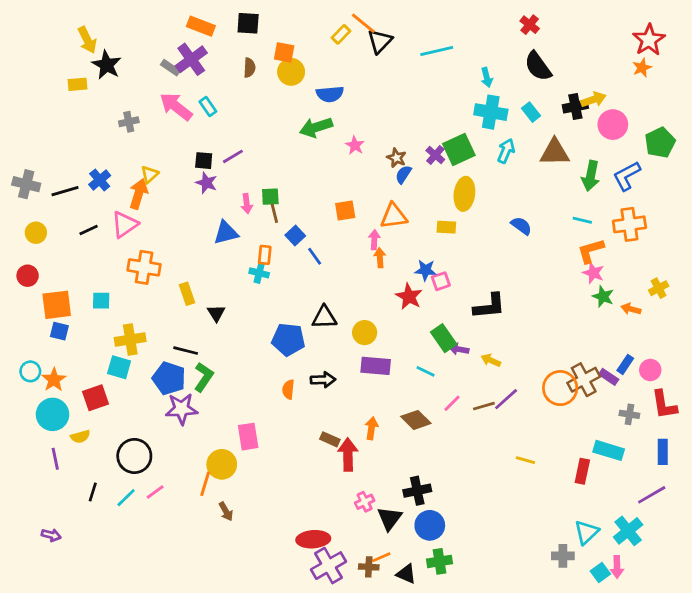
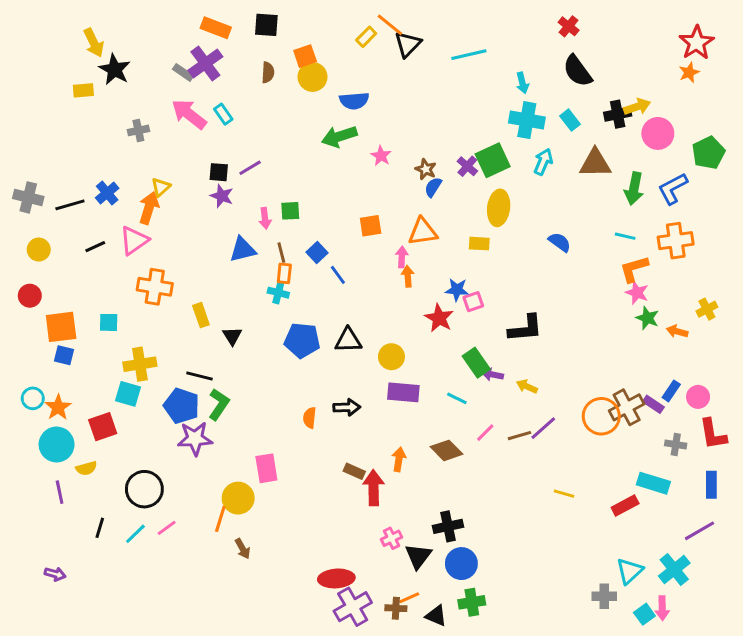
orange square: (284, 52) -> (305, 56), turned -30
brown line: (274, 213) -> (281, 253), moved
blue pentagon: (288, 339) -> (302, 340), moved
red rectangle: (582, 471) -> (625, 506), turned 50

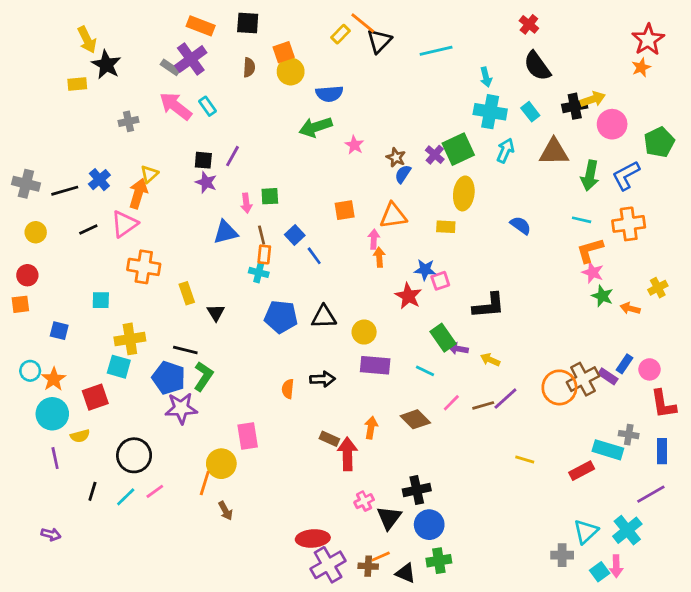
purple line: (250, 168) -> (232, 156), turned -30
orange square: (61, 327) -> (20, 304), moved, size x0.6
gray cross: (676, 445) -> (629, 435), moved

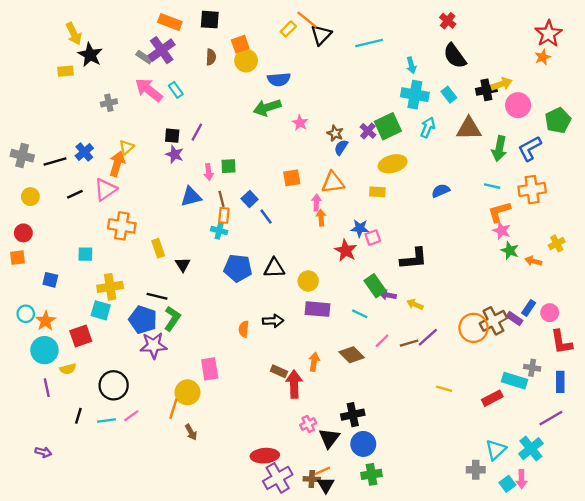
yellow ellipse: (464, 193) -> (393, 164), turned 68
blue semicircle: (521, 225) -> (441, 191), turned -60
cyan line: (126, 497) -> (107, 420), turned 36
black triangle: (406, 573) -> (326, 485), moved, turned 36

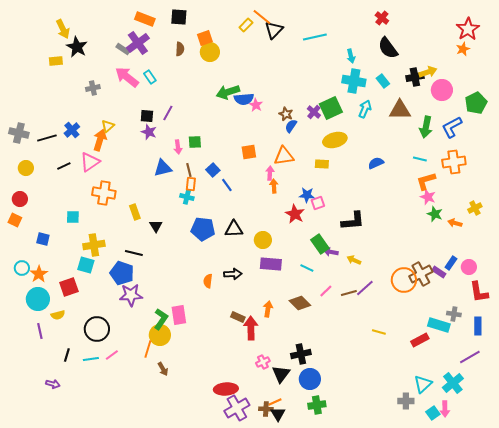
blue semicircle: (279, 79) -> (244, 99), moved
orange square: (17, 258) -> (15, 220), turned 32
green L-shape: (172, 318) -> (161, 319), moved
purple arrow: (43, 452) -> (53, 384), moved

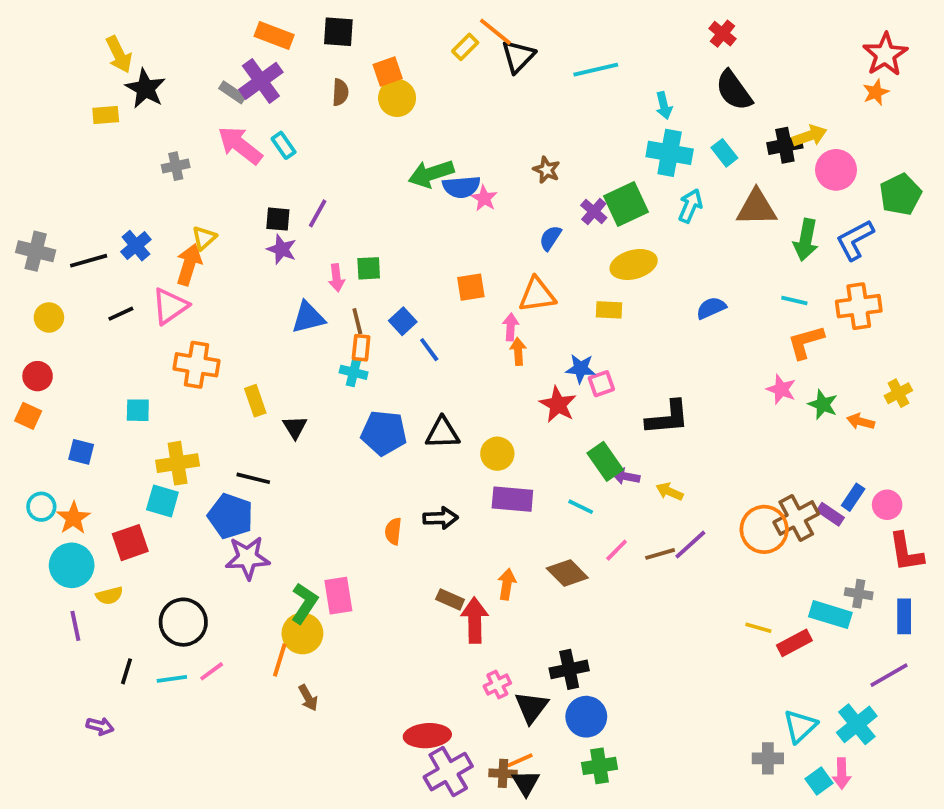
brown star: (286, 114) -> (547, 170), moved
pink star: (428, 197) -> (781, 389), moved
yellow line: (379, 332) -> (758, 628), moved

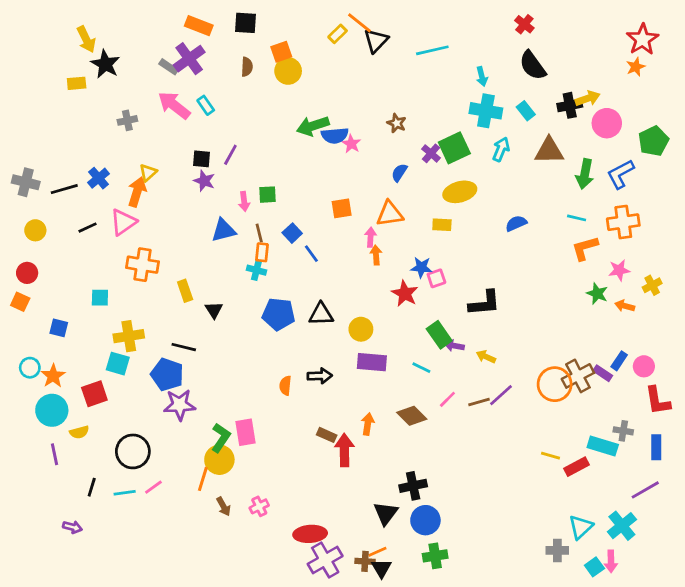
pink star: (781, 389) -> (619, 270), moved, turned -30
pink cross: (497, 685) -> (259, 506), moved

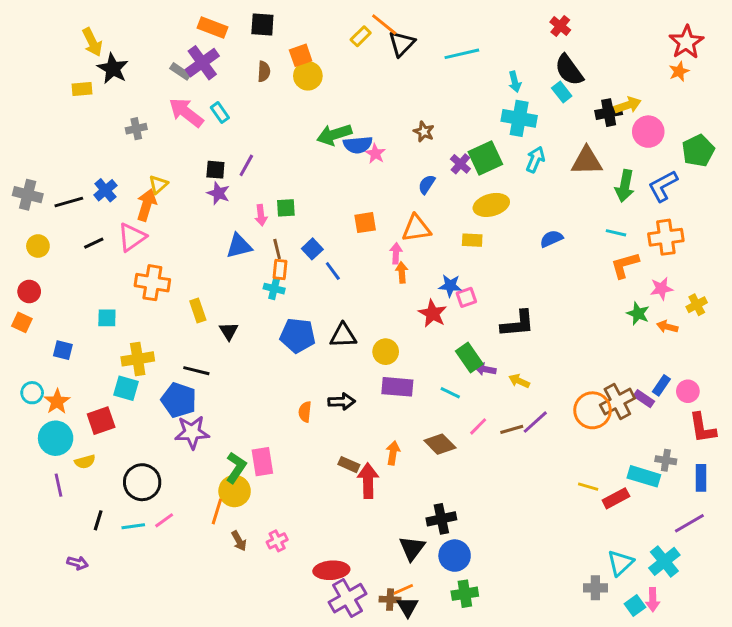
cyan rectangle: (526, 111) -> (562, 92), moved

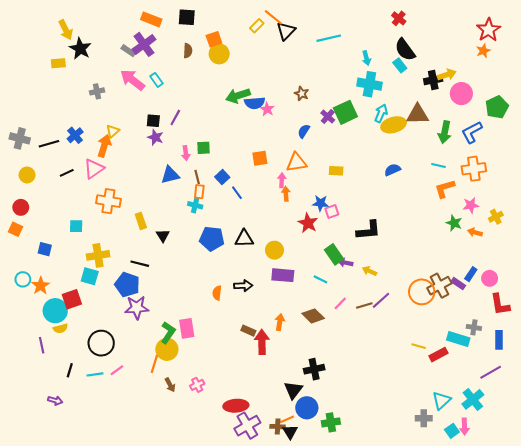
yellow ellipse: (491, 205) -> (394, 125), moved
cyan circle: (56, 438) -> (55, 311), moved
blue circle: (455, 556) -> (307, 408), moved

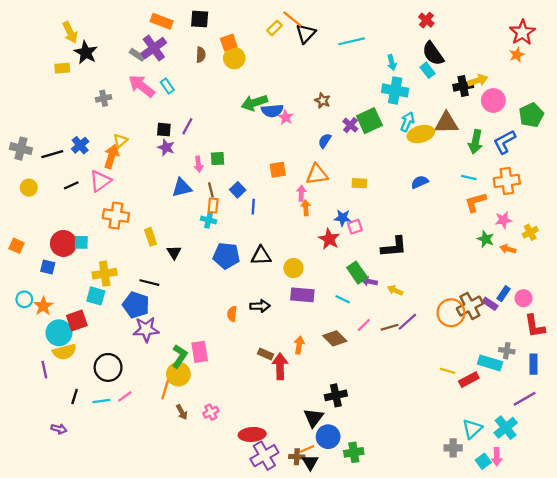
blue line: (237, 193) -> (253, 207), turned 40
red circle: (21, 207) -> (63, 243), moved, size x1.5
yellow semicircle: (60, 328) -> (65, 352), size x1.5

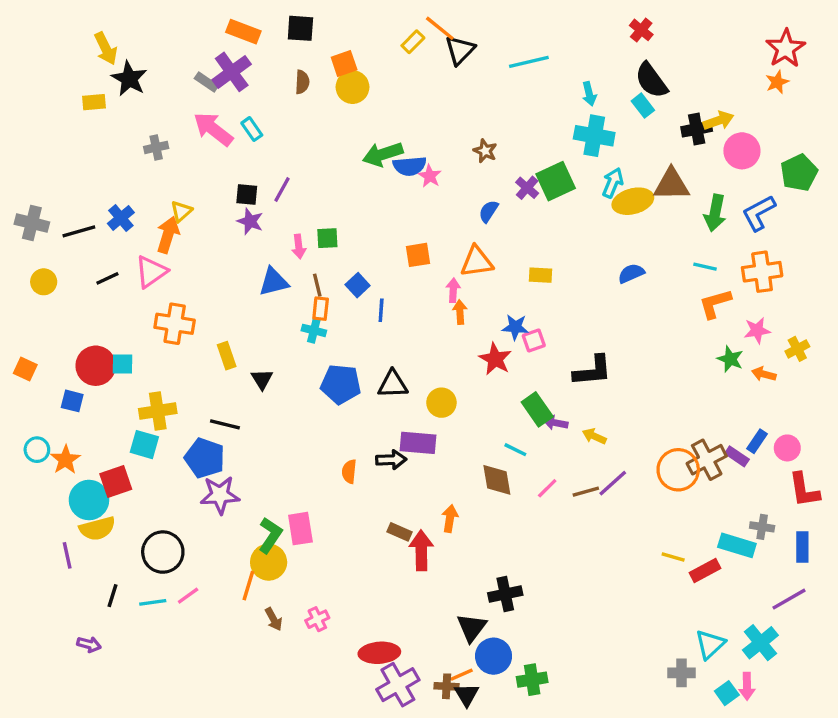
purple rectangle: (302, 295) -> (418, 443), moved
brown diamond: (335, 338) -> (497, 480), moved, turned 35

